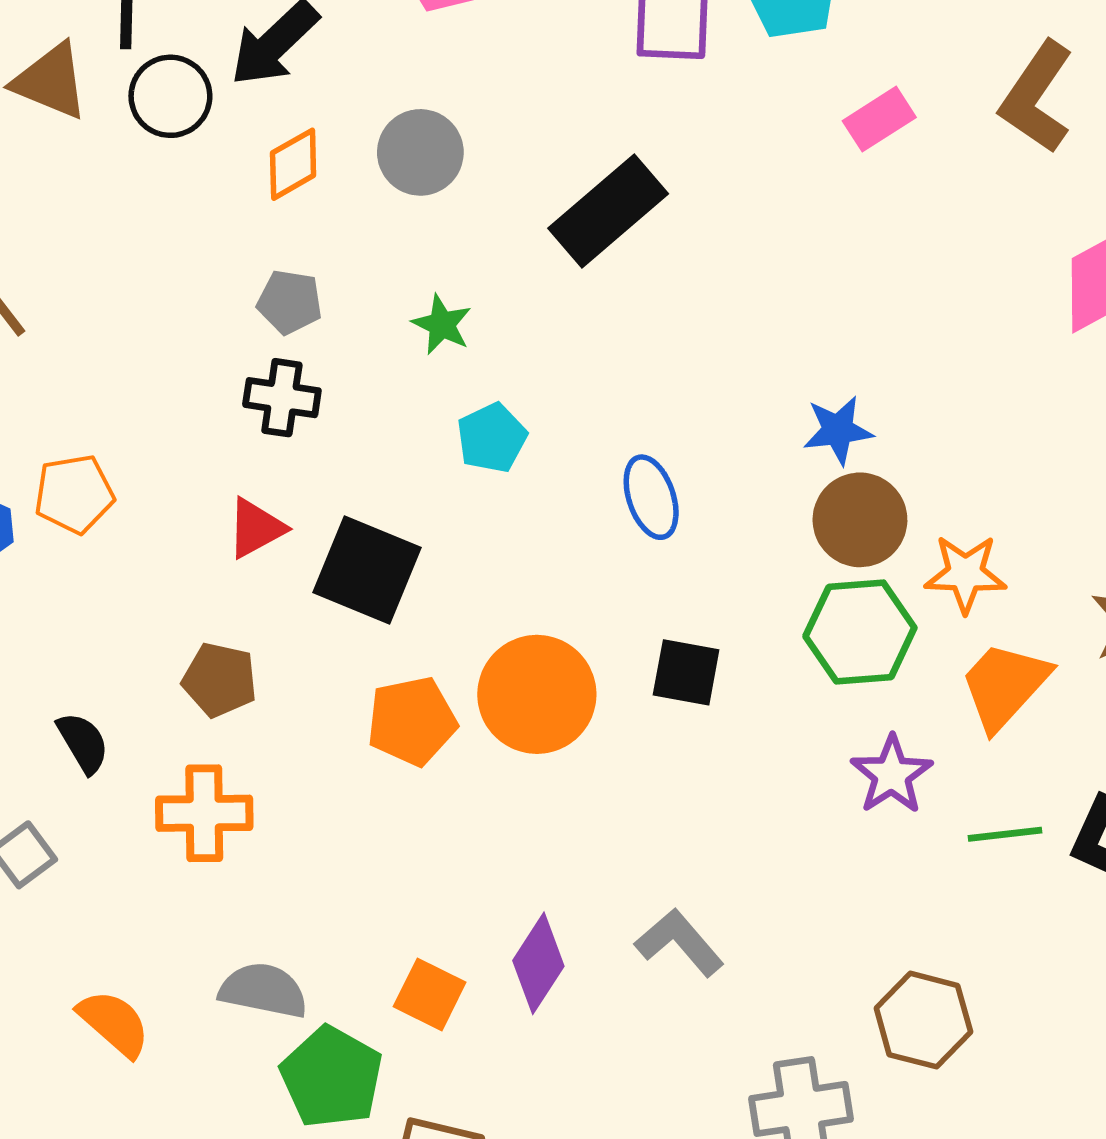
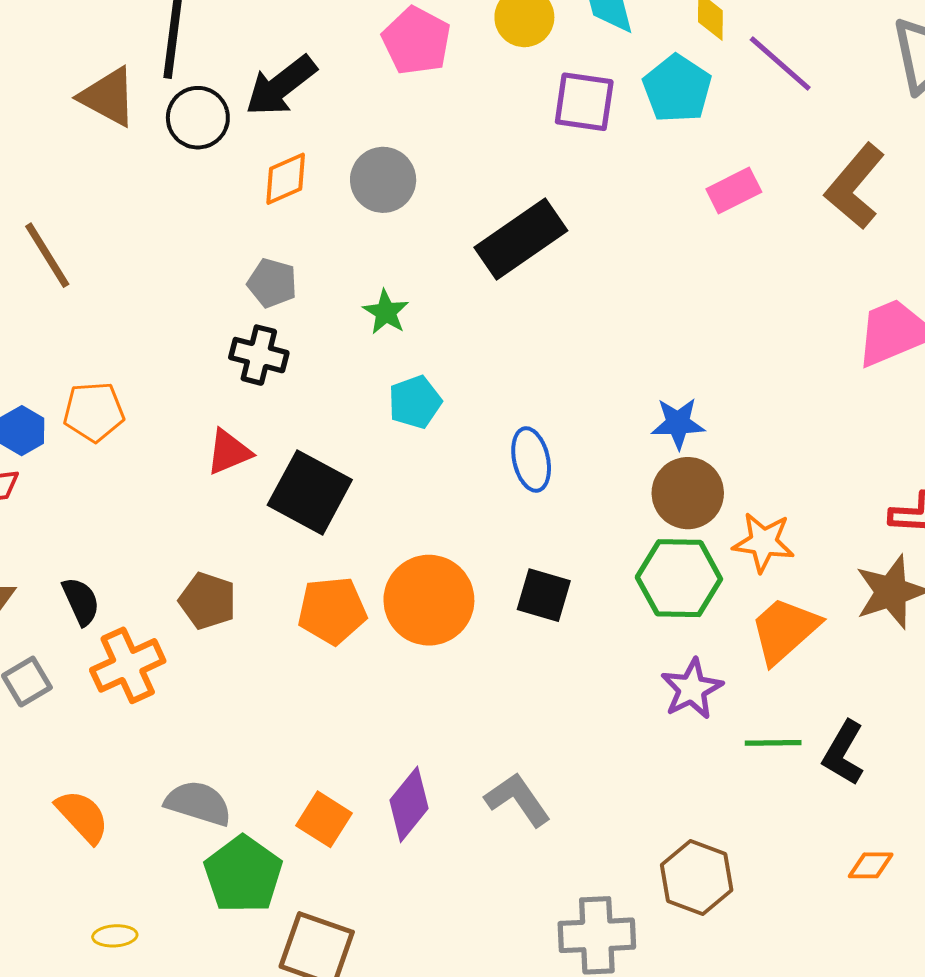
brown pentagon: (220, 680) -> (208, 601), moved
orange cross: (204, 813) -> (128, 665), moved, turned -30

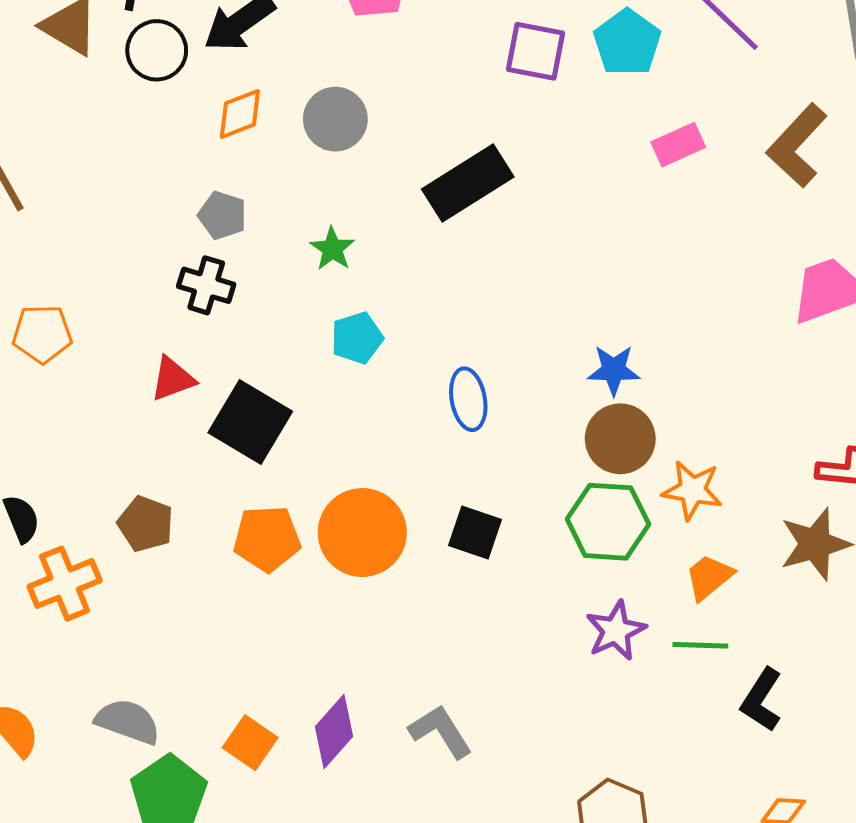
orange trapezoid: (784, 630) -> (709, 577), size x0.7
green line: (773, 743) -> (700, 645), moved

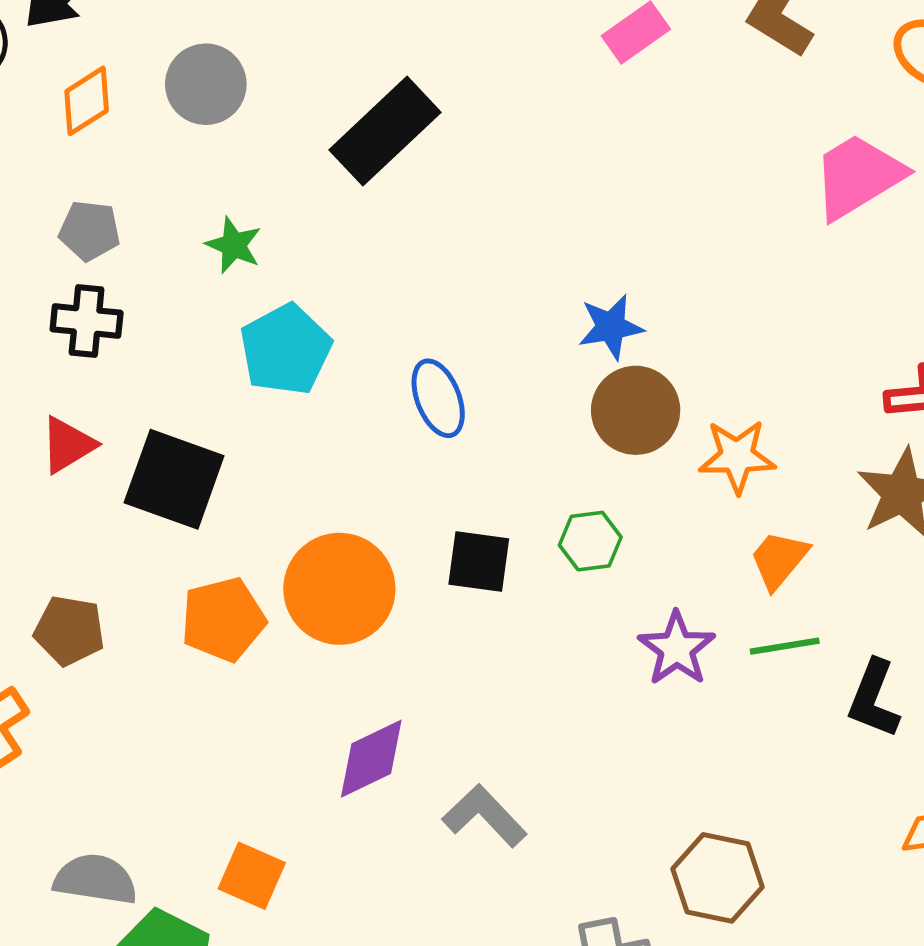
cyan pentagon: (357, 338) -> (286, 350), size x1.4
green hexagon: (608, 522) -> (590, 541), moved, size x0.6
purple diamond: (334, 732) -> (371, 759), moved, turned 34

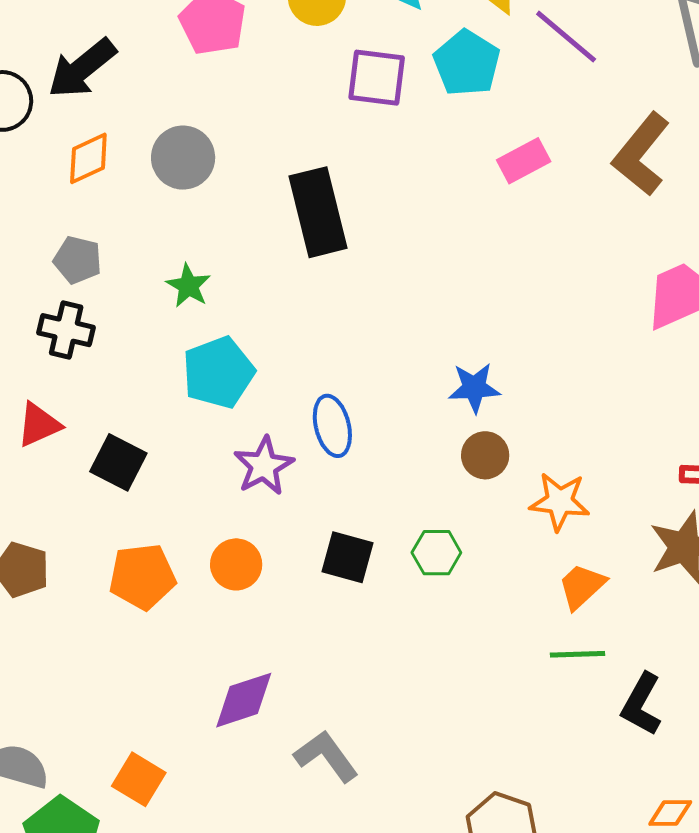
black rectangle: (385, 131) -> (318, 212), turned -68
brown circle: (636, 410) -> (485, 455), size x0.7
black square: (174, 479) -> (118, 462), size x0.7
orange circle: (339, 589) -> (236, 564), size x0.6
purple star: (677, 649) -> (264, 466), moved

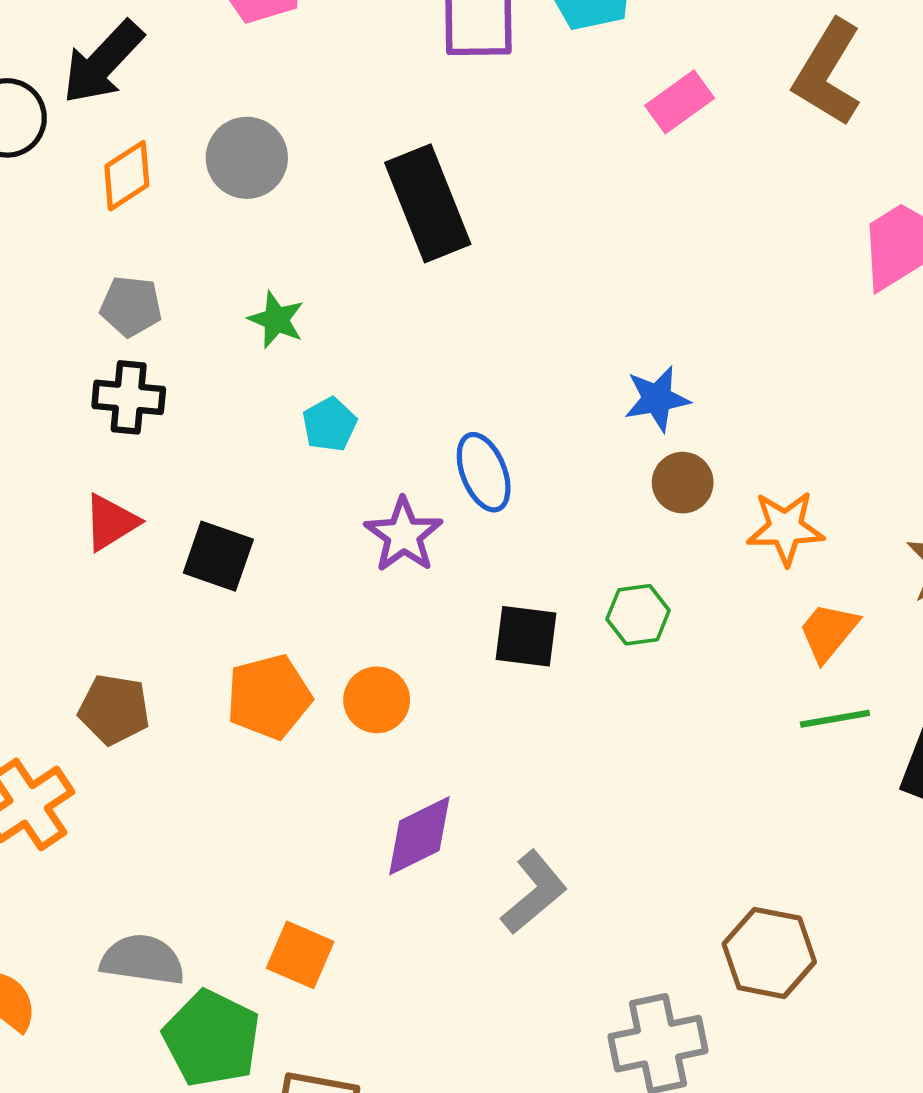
cyan pentagon: (218, 372) -> (330, 424), size x0.6
orange circle: (236, 564) -> (377, 700), moved
gray L-shape: (326, 756) -> (534, 892), turned 94

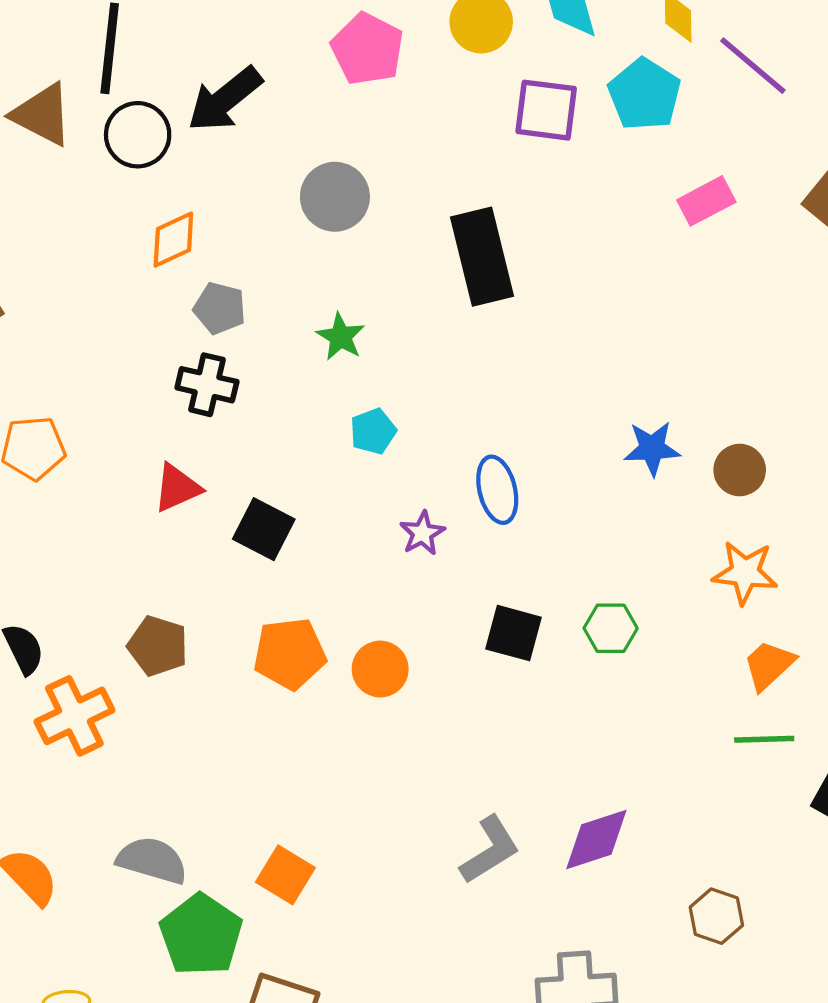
orange diamond: (127, 176) -> (173, 240), moved
brown circle: (683, 483) -> (740, 470), moved
purple star: (404, 535) -> (422, 533), size x0.7
purple diamond: (419, 836) -> (596, 840), moved
brown hexagon: (769, 953) -> (716, 916), moved, size x0.7

